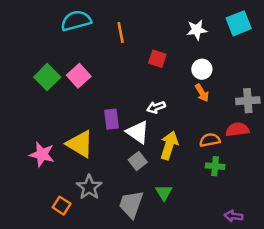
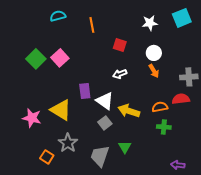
cyan semicircle: (76, 21) -> (58, 16), size x0.7
white arrow: (156, 107) -> (120, 74), moved
yellow arrow: (169, 145) -> (129, 111), turned -90

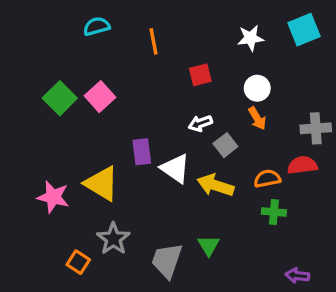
red square: (120, 45) -> (200, 75), turned -32
gray square: (105, 123) -> (225, 145), moved

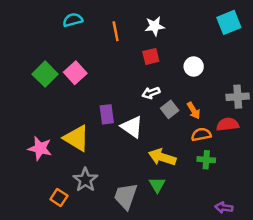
white star: (250, 38) -> (155, 26), moved
orange arrow: (257, 118) -> (194, 111), moved
yellow arrow: (215, 185) -> (162, 157), moved

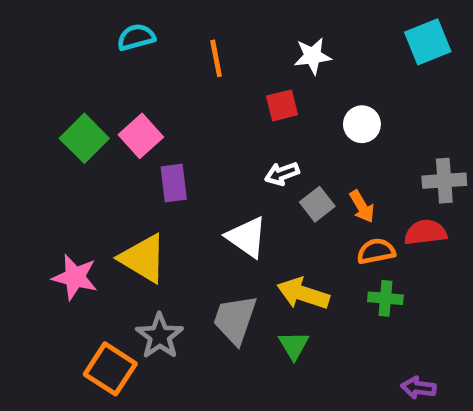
white star: (155, 26) -> (313, 56), moved
purple rectangle: (107, 114) -> (174, 183), moved
gray trapezoid: (126, 196) -> (235, 319), moved
orange square: (59, 197) -> (110, 369), size x1.5

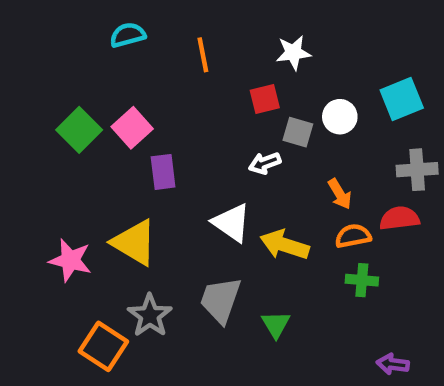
cyan square: (428, 42) -> (402, 99), moved
gray square: (317, 204) -> (298, 132), moved, turned -36
yellow arrow: (303, 294) -> (285, 245), moved

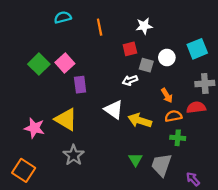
gray trapezoid: (220, 300) -> (161, 165), moved
orange square: (103, 346) -> (24, 170), moved
purple arrow: (393, 364) -> (193, 179), turned 40

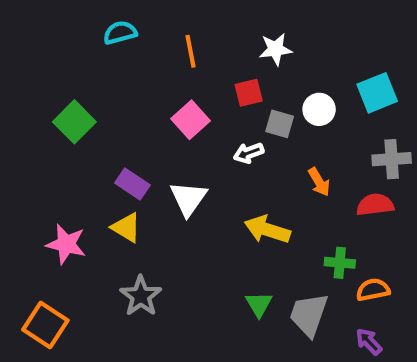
pink square: (65, 63) -> (191, 120), moved
purple rectangle: (80, 85) -> (132, 184), moved, turned -49
white triangle: (114, 110) -> (188, 199), moved, turned 30
orange semicircle: (173, 116) -> (373, 290), moved
yellow triangle: (66, 119) -> (126, 228), size x0.7

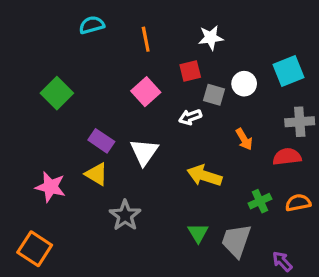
green cross: (340, 263) -> (260, 201), turned -30
orange semicircle: (373, 290) -> (298, 203), moved
gray star: (141, 296) -> (125, 215), moved

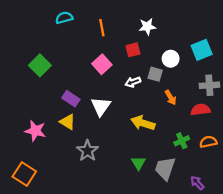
gray square: (214, 95) -> (155, 74), moved

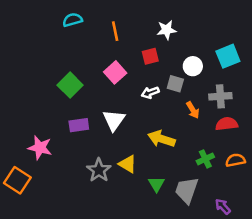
green square: (40, 65) -> (70, 85), moved
gray cross: (209, 85) -> (220, 96), moved
purple rectangle: (71, 99) -> (79, 125), moved, turned -42
yellow triangle: (68, 122) -> (128, 164), moved
orange square: (24, 174) -> (17, 180), moved

